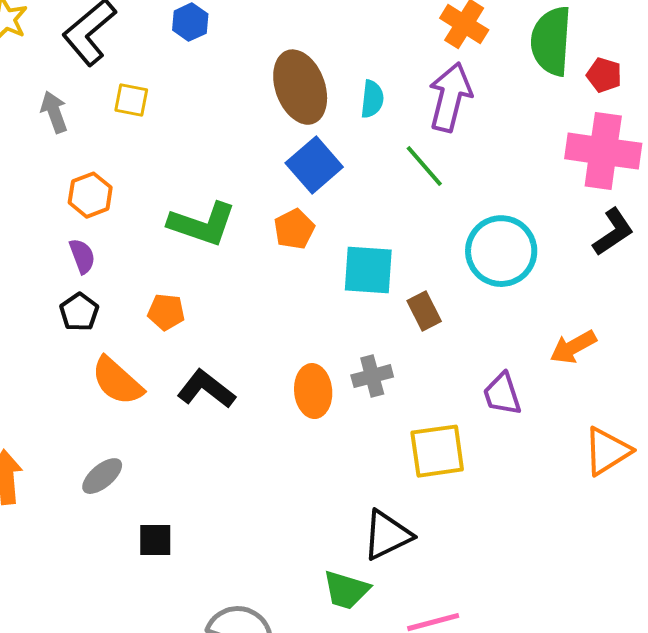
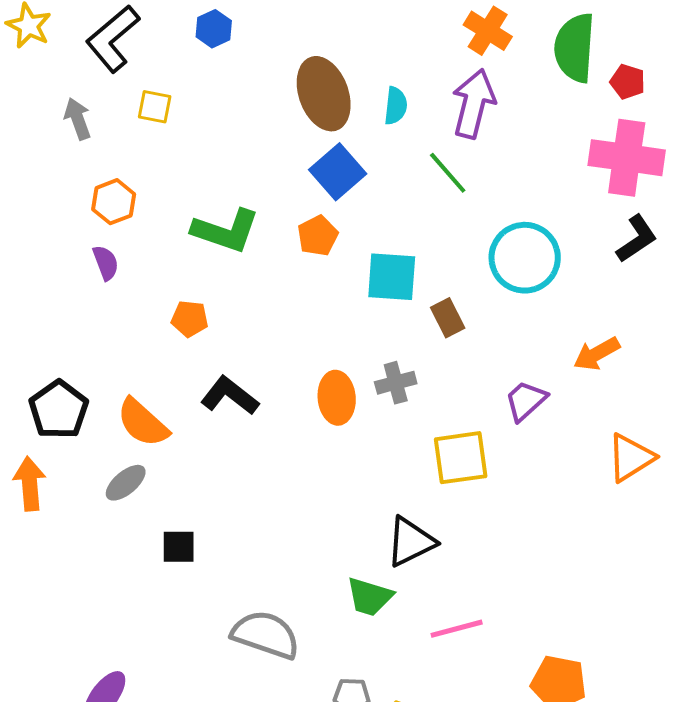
black pentagon: (79, 312) -> (59, 410), moved, size x1.5
orange semicircle: (117, 381) -> (143, 423), moved
purple trapezoid: (502, 394) -> (526, 401), turned 66

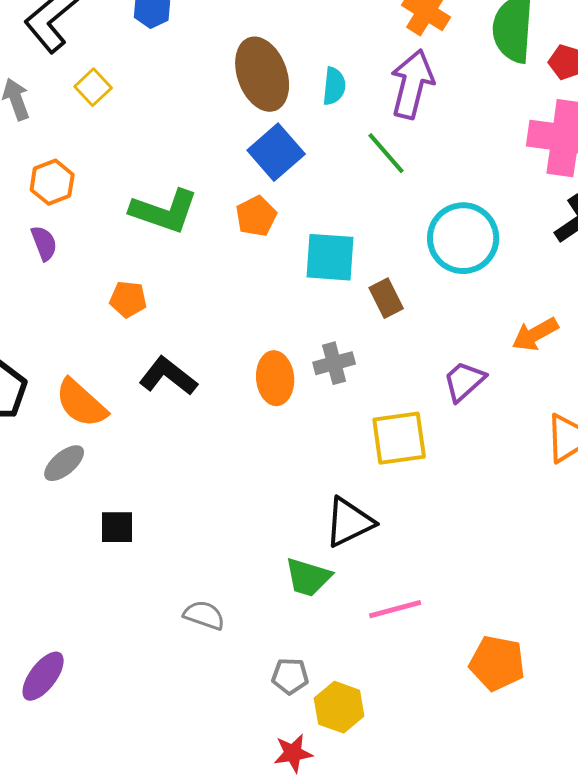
yellow square: (155, 107) -> (93, 87), turned 36
gray semicircle: (266, 635) -> (204, 615), size x0.6

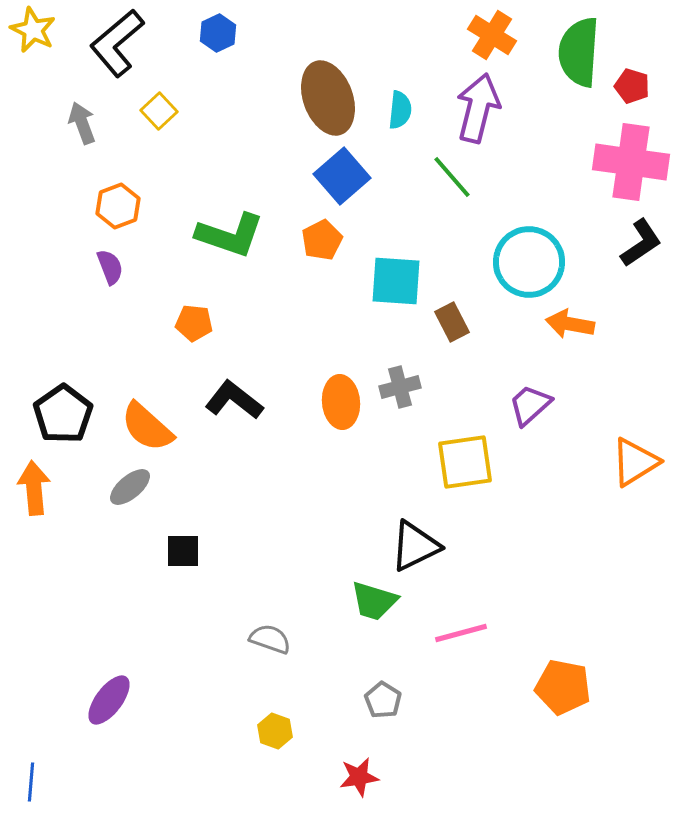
orange arrow: (535, 334) -> (570, 324), moved, turned 39
gray pentagon: (290, 676) -> (383, 700), moved, turned 30
yellow hexagon: (339, 707) -> (275, 731), moved, size x0.7

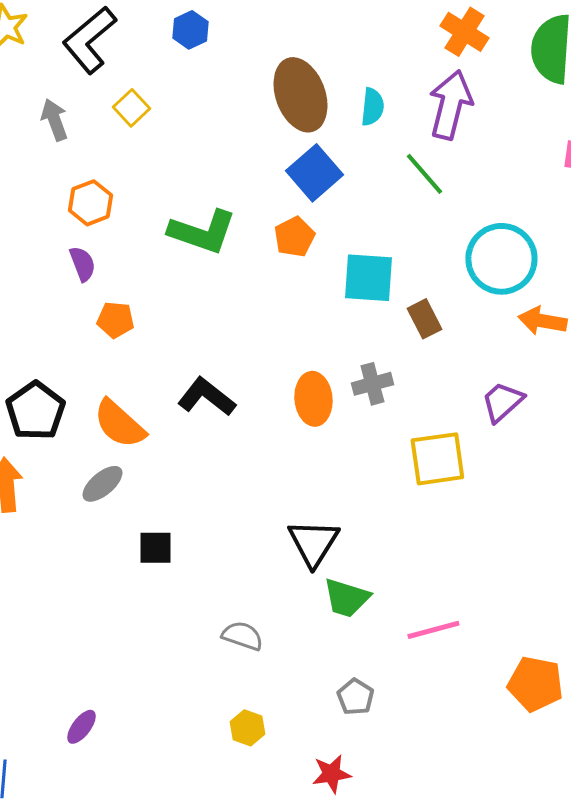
orange pentagon: (194, 323) -> (115, 320), moved
black triangle: (415, 546) -> (313, 543), moved, turned -32
purple ellipse: (109, 700) -> (81, 727), moved, size x0.7

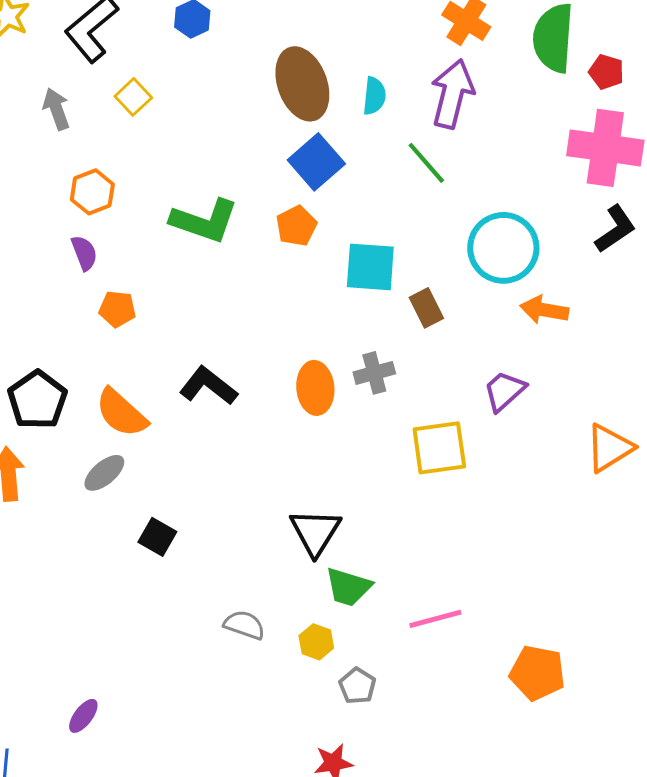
black square: (155, 548) -> (157, 537), turned 30
yellow hexagon: (247, 728) -> (316, 642), moved

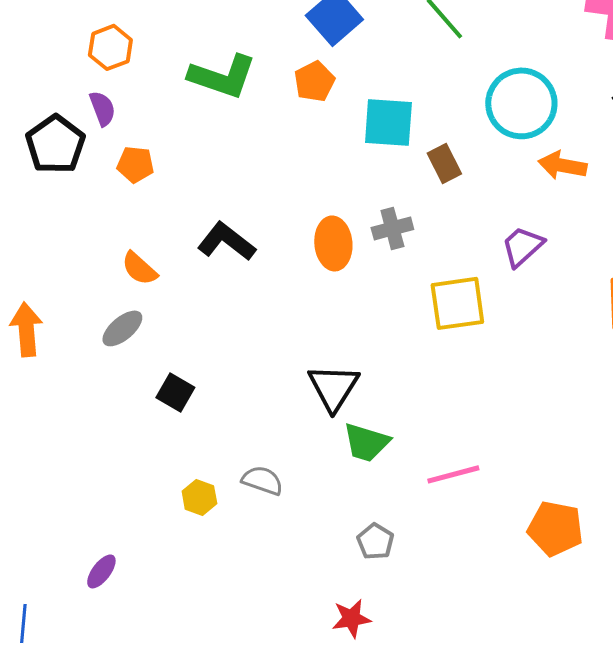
black pentagon: (37, 400) -> (55, 144), moved
orange semicircle: (121, 413) -> (139, 268), size x0.7
yellow hexagon: (316, 642) -> (199, 497), moved

